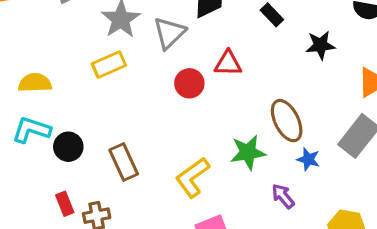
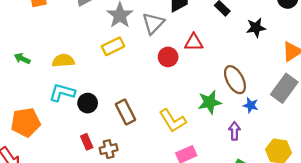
yellow L-shape: (192, 177) -> (173, 121), turned -84
purple arrow: (283, 196) -> (234, 131), turned 42

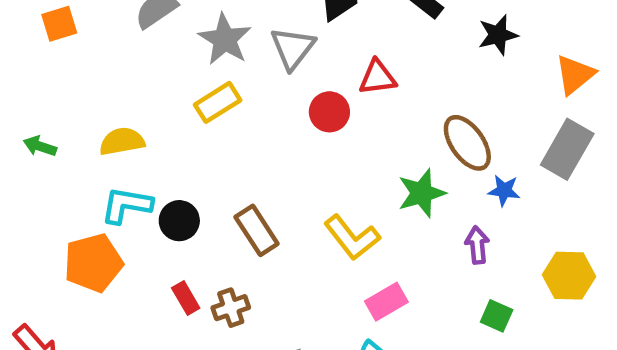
orange pentagon: (26, 122) -> (93, 263), moved

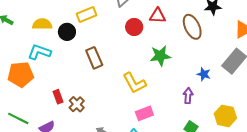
brown ellipse: (467, 143) -> (192, 27), moved
green star: (422, 193) -> (160, 56), moved
black circle: (179, 221) -> (67, 32), moved
brown rectangle: (257, 230) -> (94, 58), moved
brown cross: (231, 308) -> (77, 104), turned -35

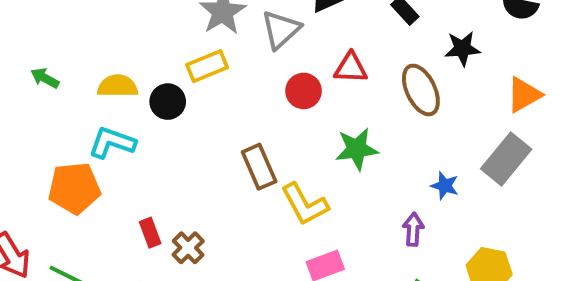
brown rectangle: (94, 58) -> (259, 167), moved

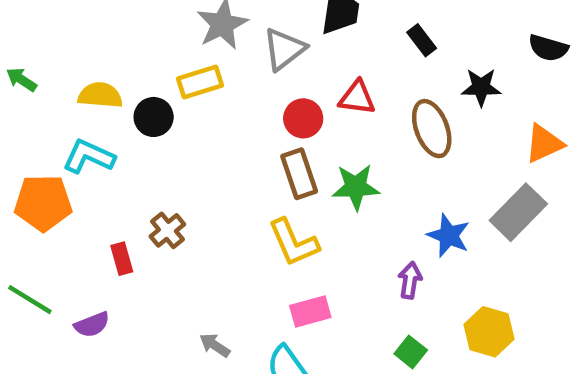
brown rectangle: (259, 167) -> (299, 174), moved
blue star: (445, 186) -> (449, 236), size x1.4
brown cross: (188, 248) -> (167, 230), moved

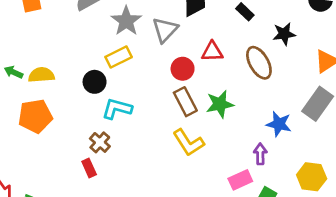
yellow semicircle: (100, 95) -> (41, 75), moved
cyan L-shape: (89, 157) -> (117, 109), moved
orange pentagon: (43, 203) -> (35, 116), moved
brown cross: (167, 230) -> (100, 142), moved
pink rectangle: (310, 311) -> (240, 180), moved

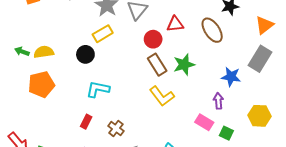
cyan L-shape: (117, 109) -> (98, 89), moved
brown cross: (100, 142) -> (116, 128), moved
red rectangle: (89, 168) -> (86, 122), turned 56
pink rectangle: (240, 180) -> (204, 122), turned 60

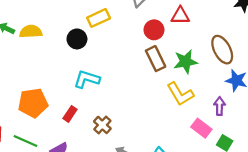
brown ellipse: (212, 30) -> (222, 50), moved
orange pentagon: (41, 84) -> (33, 103), moved
yellow L-shape: (162, 96) -> (180, 94), moved

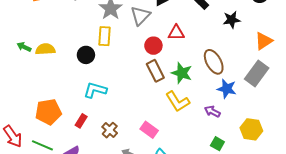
yellow rectangle: (99, 18) -> (105, 36), turned -60
green star: (186, 62) -> (182, 73), turned 30
purple arrow: (220, 106) -> (212, 111), turned -63
pink rectangle: (201, 128) -> (149, 130), moved

